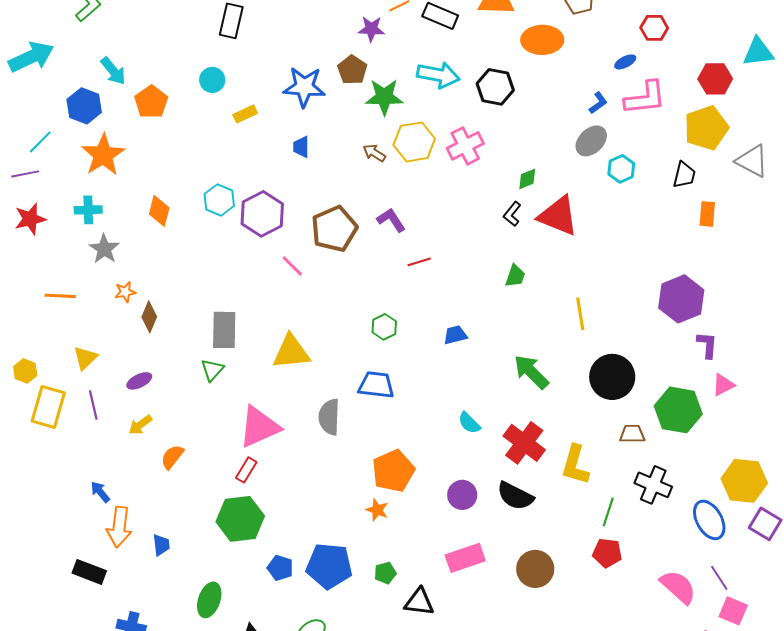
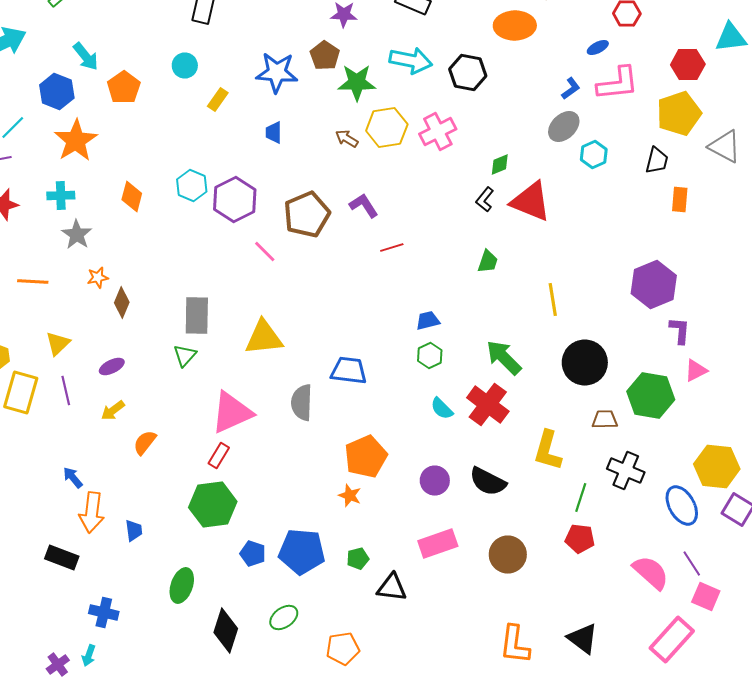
yellow rectangle: (245, 114) -> (218, 100), turned -30
green hexagon: (384, 327) -> (430, 356), moved
red cross: (524, 443) -> (488, 404), moved

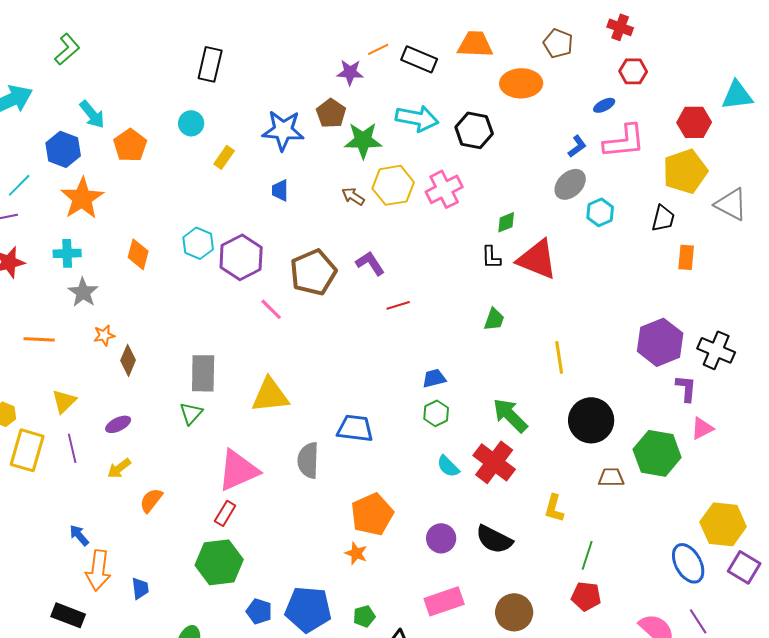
black L-shape: (485, 200) -> (491, 257), turned -40
yellow L-shape: (548, 450) -> (554, 508), size x0.7
black cross: (626, 470) -> (716, 350), moved

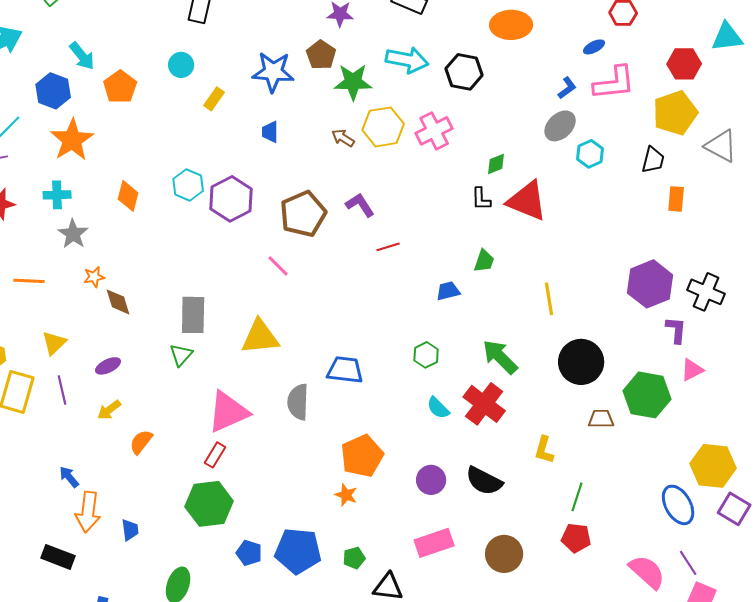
pink line: (271, 309) -> (278, 266), moved
brown diamond: (128, 360) -> (118, 302), turned -40
blue trapezoid: (434, 378) -> (448, 291), moved

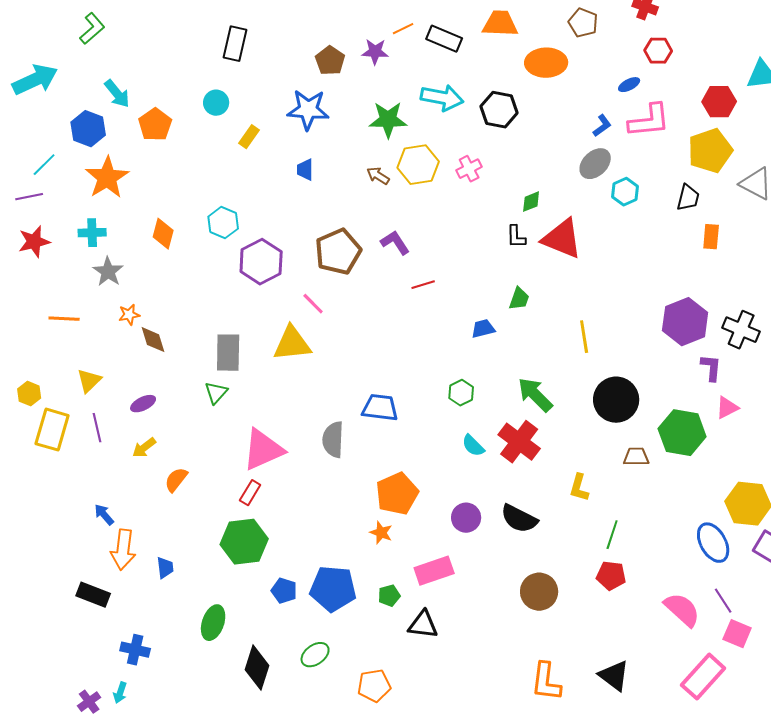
brown pentagon: (321, 55) -> (330, 61), moved
pink cross: (434, 131) -> (469, 169), size x0.7
purple hexagon: (231, 199) -> (261, 262), moved
yellow triangle: (260, 337) -> (292, 344), moved
pink rectangle: (434, 543) -> (434, 571), moved

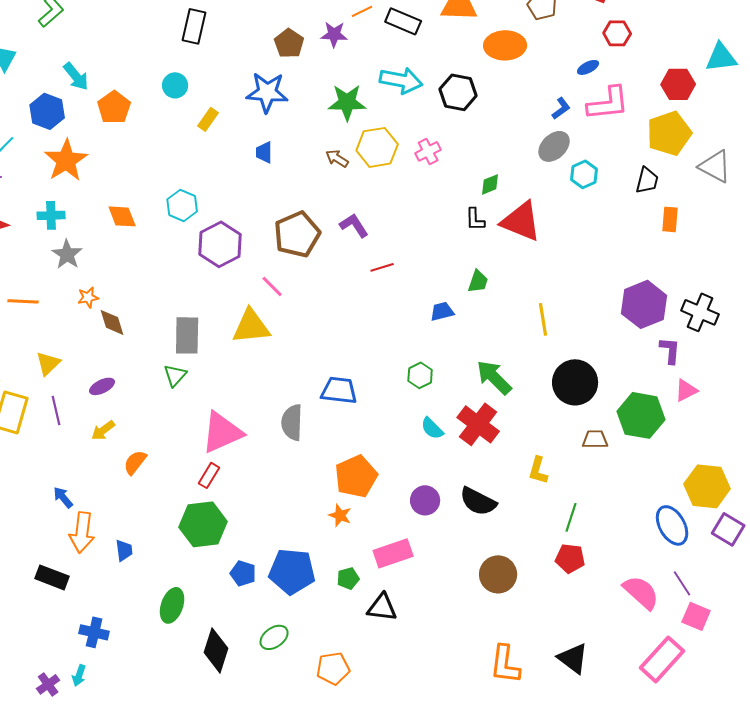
orange diamond: (163, 234) -> (122, 216), turned -36

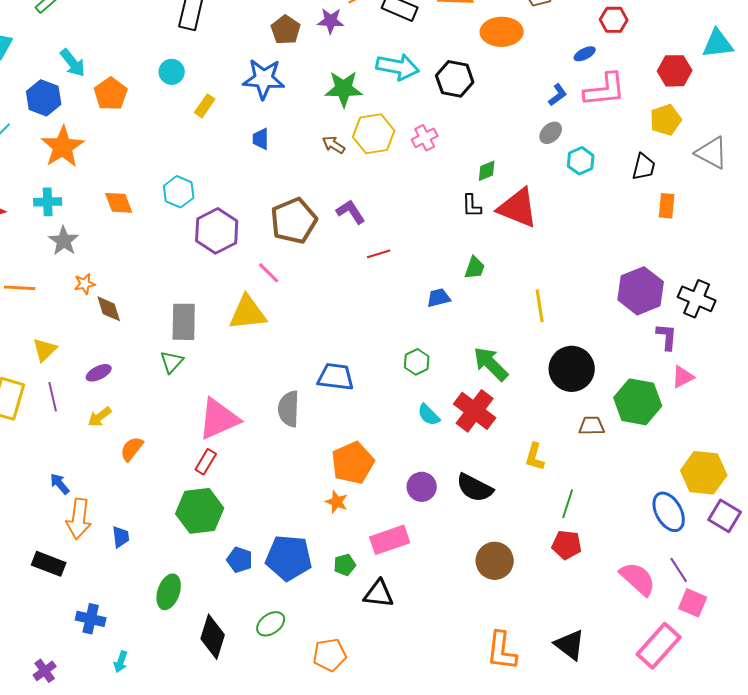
yellow pentagon: (669, 133) -> (666, 120), size x0.7
gray ellipse: (554, 146) -> (551, 133), size x0.7
cyan arrow: (79, 675) -> (121, 662), moved

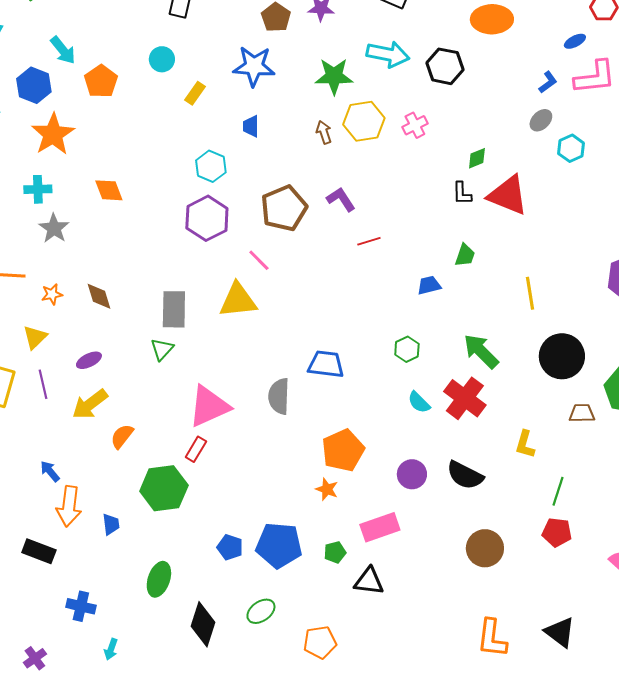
brown arrow: (334, 145) -> (324, 132), turned 40
cyan hexagon: (179, 192) -> (211, 166), moved
orange star: (85, 284) -> (52, 294), moved
yellow arrow: (100, 417) -> (90, 404), size x1.5
green hexagon: (200, 511) -> (164, 488), moved

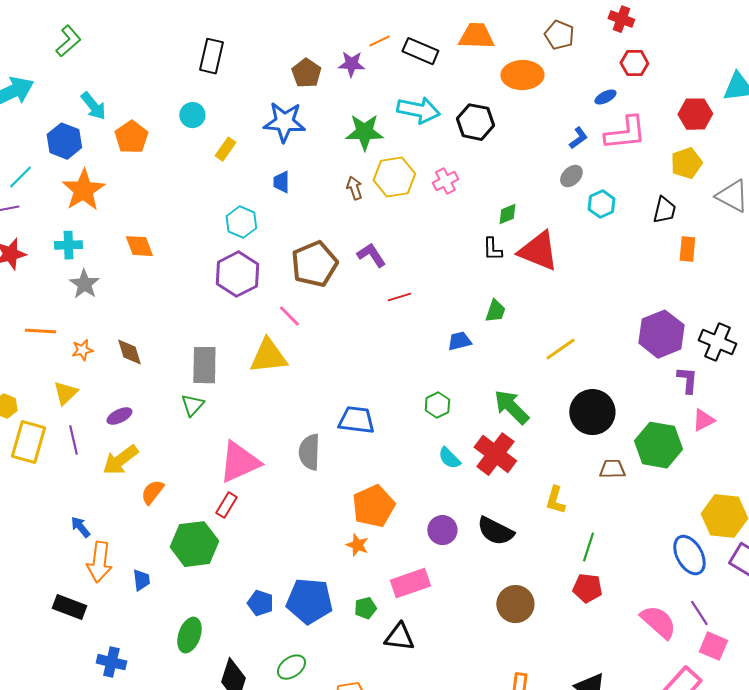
yellow line: (530, 293) -> (560, 349), turned 64

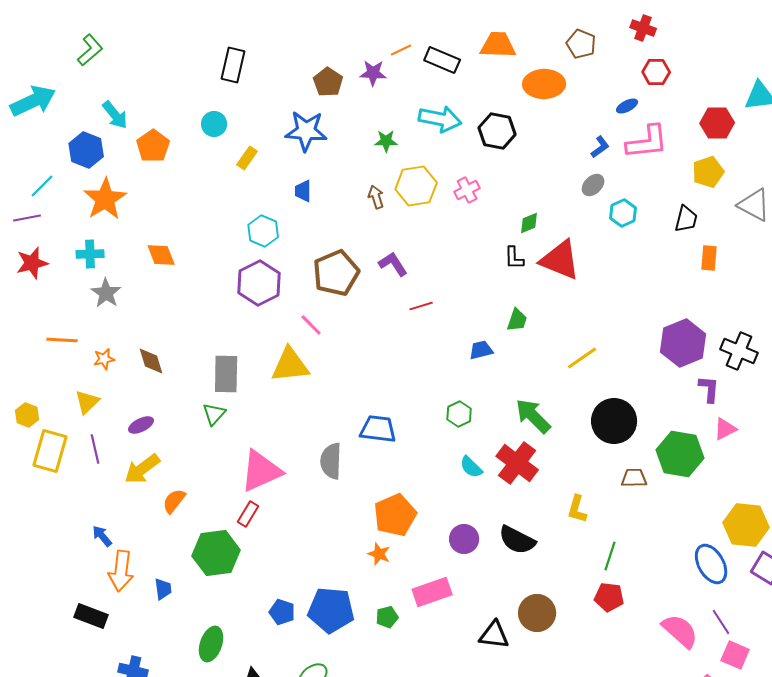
green star: (364, 132) -> (386, 141), size x0.6
black triangle: (399, 637) -> (494, 635), moved

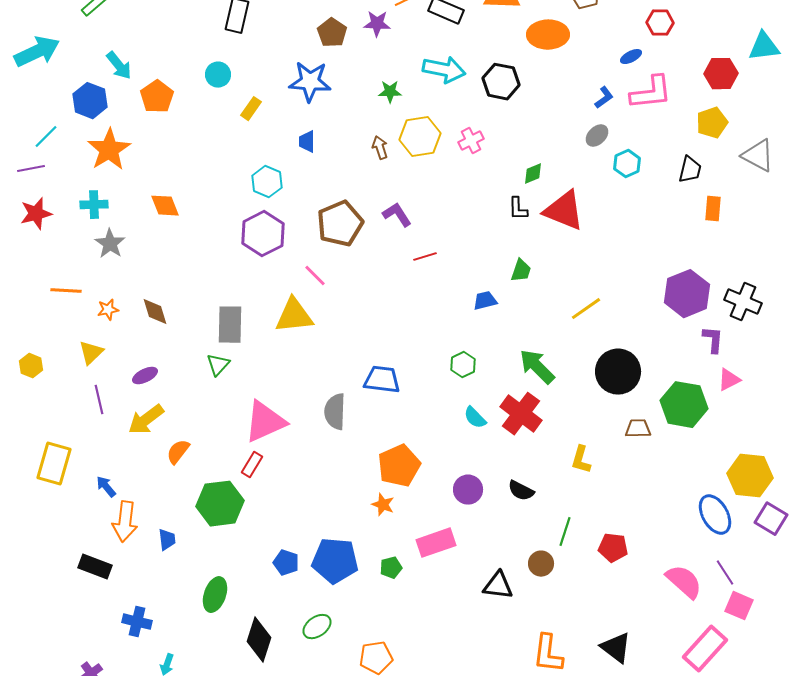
yellow rectangle: (50, 451) -> (54, 464), moved
black semicircle: (517, 540) -> (521, 491), size x0.7
green line: (610, 556) -> (565, 532), moved
brown circle: (537, 613) -> (541, 564), size x0.7

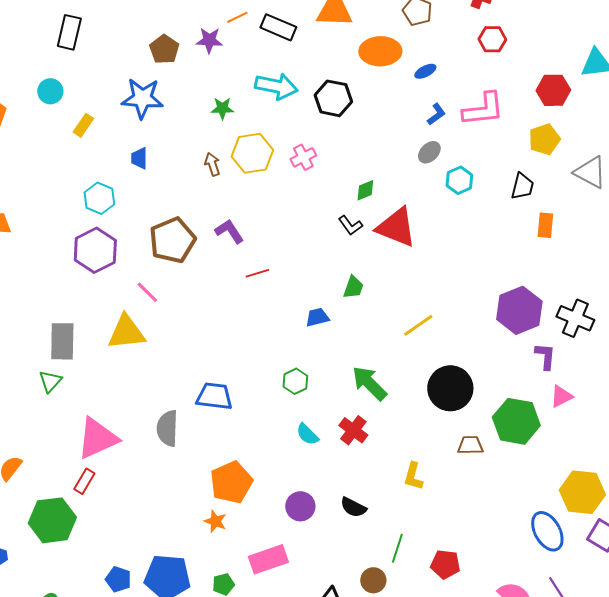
blue ellipse: (631, 57) -> (425, 71), moved
black L-shape: (518, 209) -> (350, 225), turned -35
red cross: (521, 414) -> (353, 430), size x0.7

